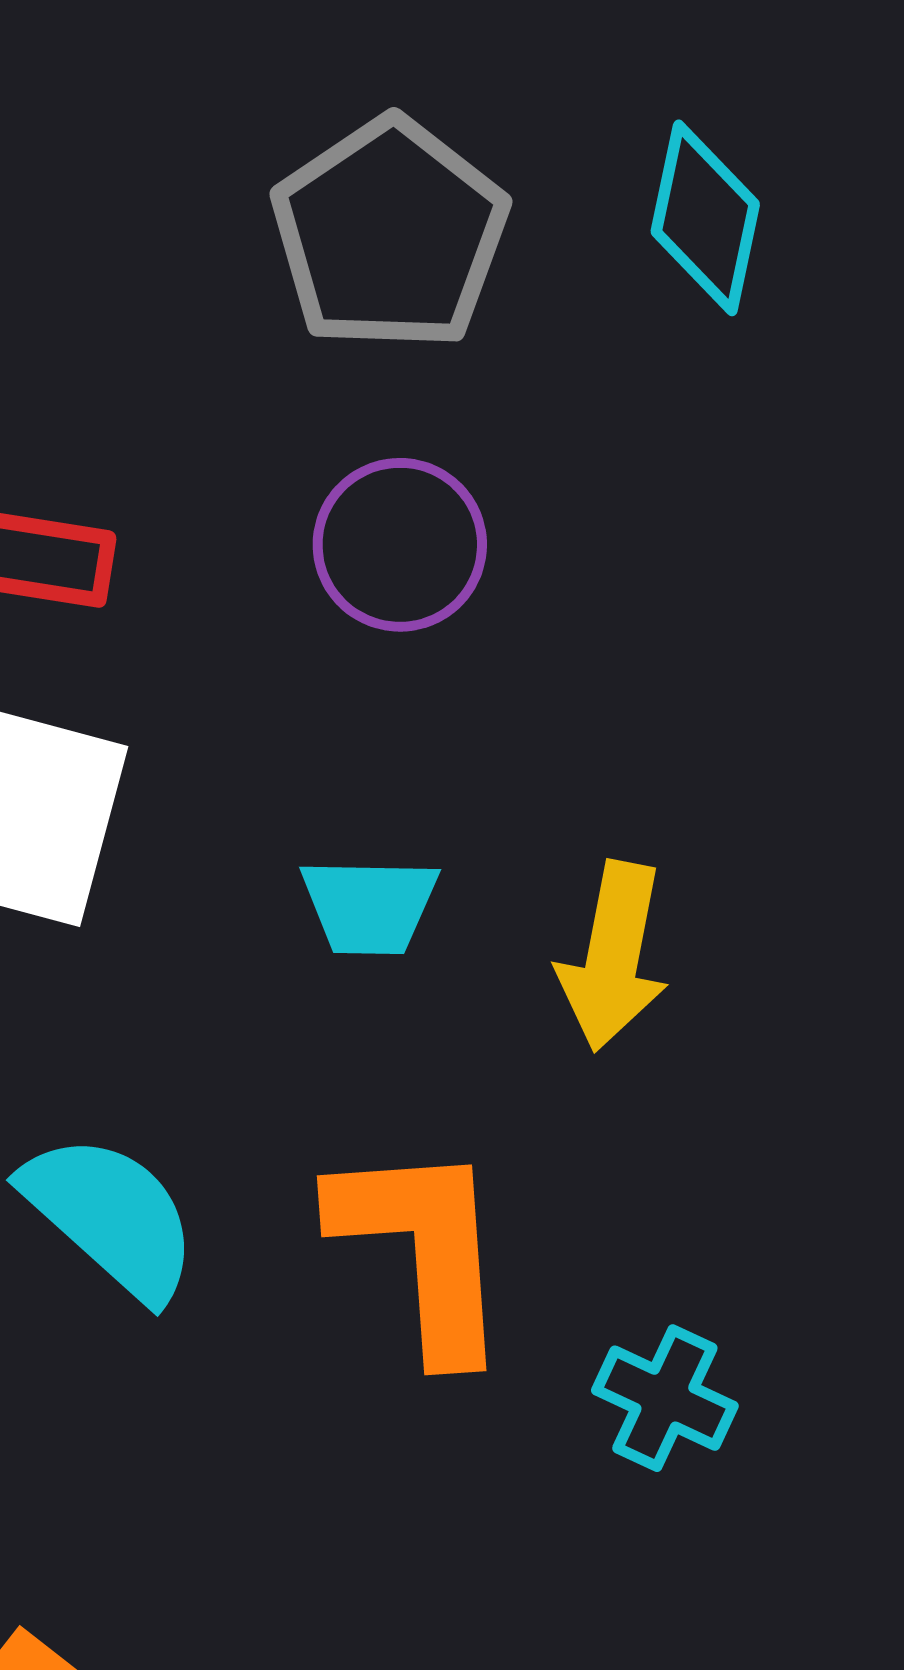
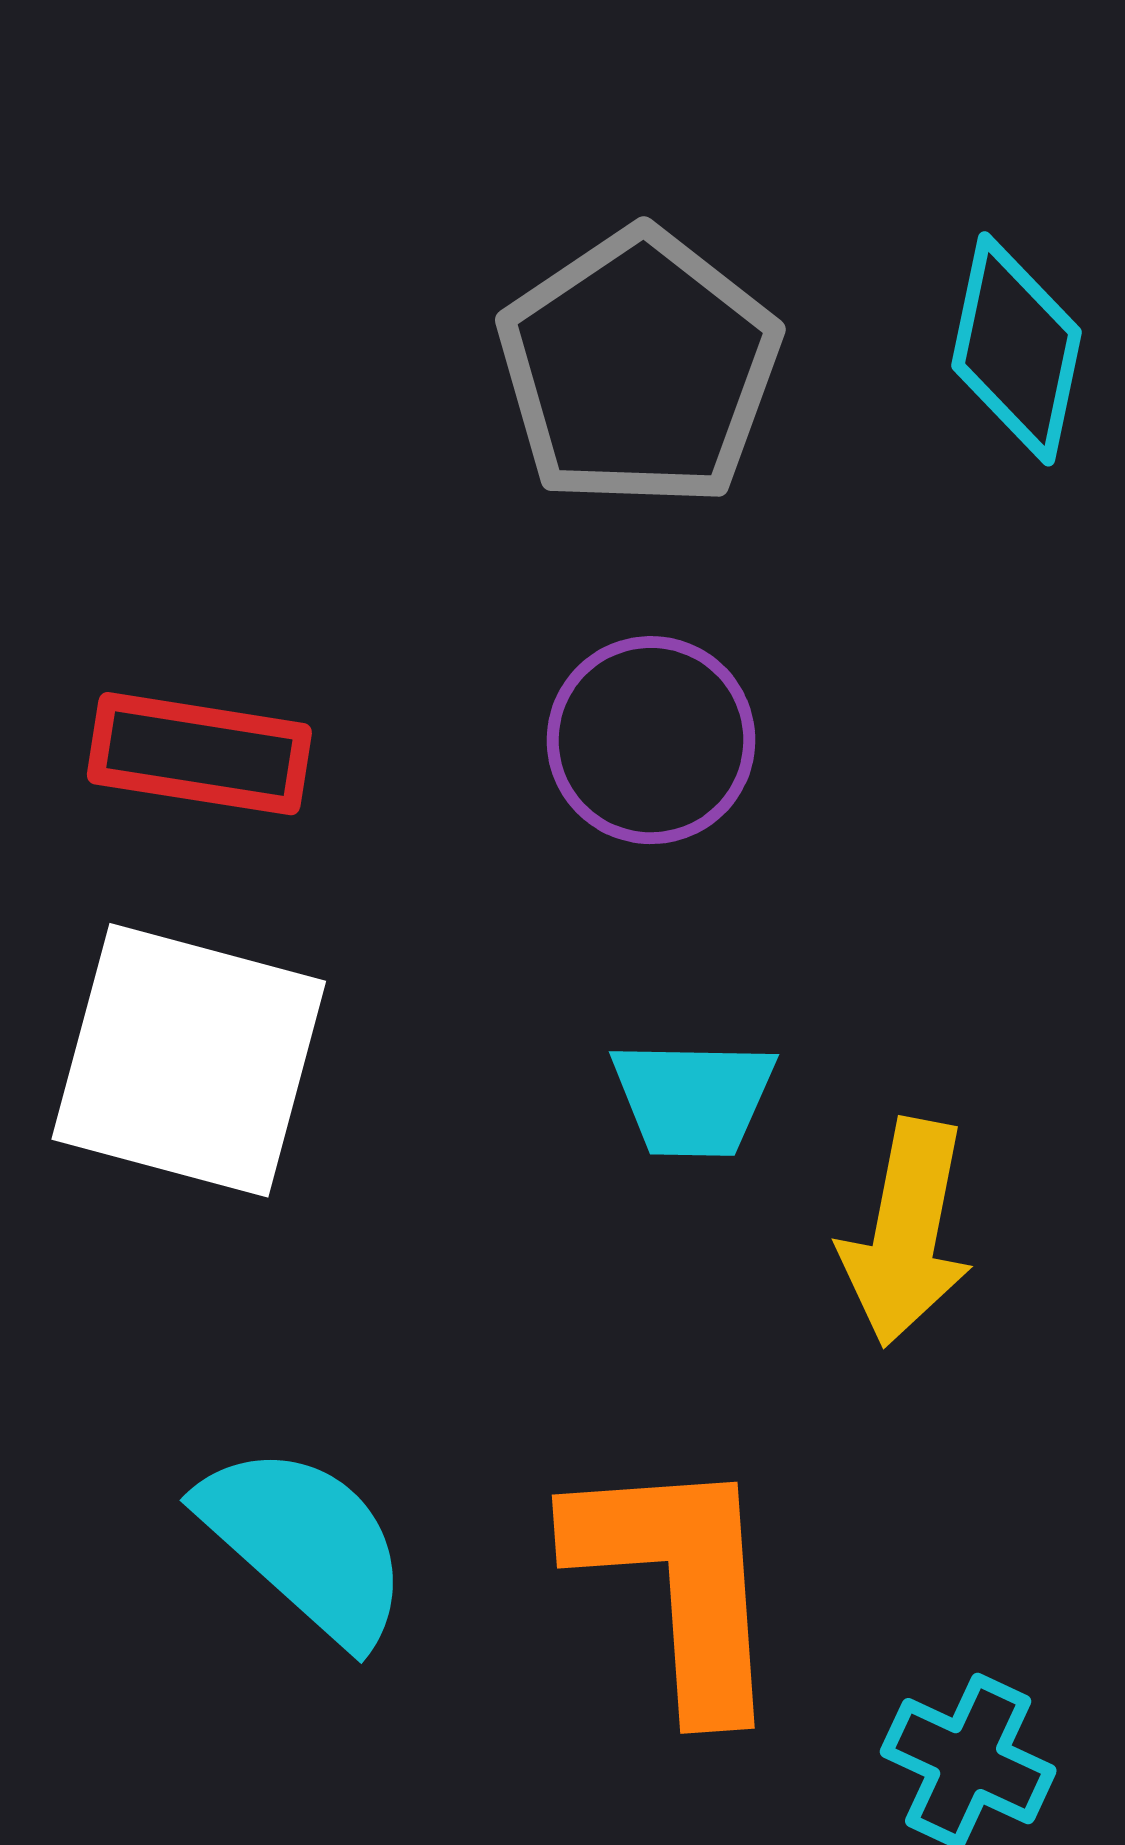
cyan trapezoid: (369, 906) -> (693, 1098), moved

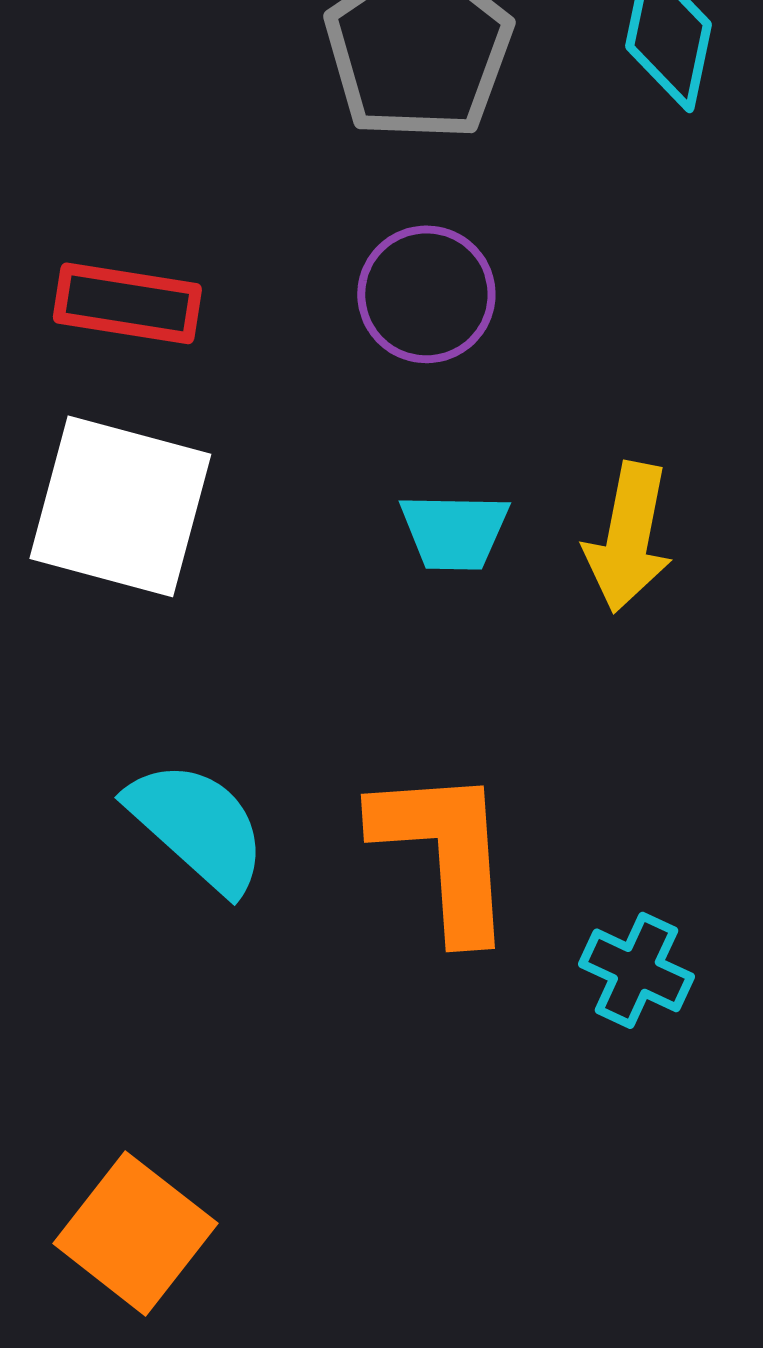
yellow arrow: (906, 1232) -> (628, 537), moved

